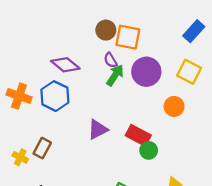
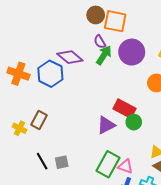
purple diamond: (65, 65) -> (70, 57), moved
purple triangle: (98, 130) -> (106, 125), moved

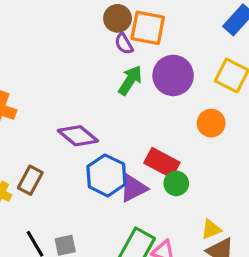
purple semicircle: (100, 42) -> (124, 44), moved
purple diamond: (70, 57) -> (78, 136), moved
blue hexagon: (50, 74) -> (106, 175), moved

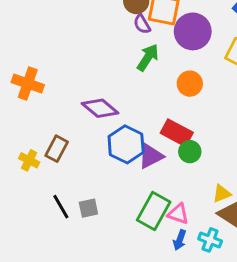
purple circle: (173, 75) -> (193, 31), moved
orange circle: (211, 123) -> (190, 84), moved

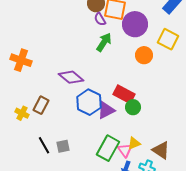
orange circle: (190, 84) -> (144, 55), moved
yellow triangle: (222, 194) -> (134, 143), moved
pink triangle: (178, 214) -> (125, 150), turned 35

